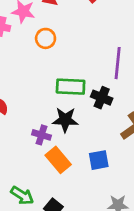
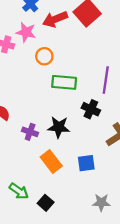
green rectangle: (71, 87) -> (64, 82), moved
purple cross: (42, 135) -> (30, 132), moved

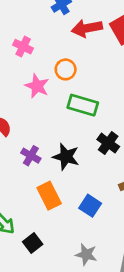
pink star: (26, 32) -> (37, 86), moved
blue square: (86, 163) -> (90, 206), turned 30
gray star: (101, 203) -> (86, 254), moved

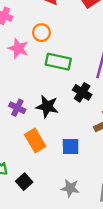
blue square: (90, 206) -> (71, 147), turned -30

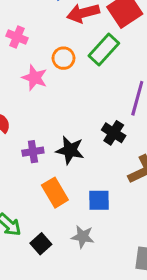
green rectangle: (58, 62) -> (104, 49), moved, turned -60
purple cross: (17, 108) -> (33, 152), turned -35
gray star: (70, 188) -> (83, 237), moved

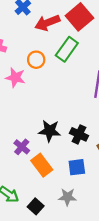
black cross: (114, 133) -> (79, 134), moved
purple cross: (33, 152) -> (22, 147), moved, turned -35

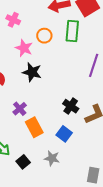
green rectangle: (67, 49) -> (72, 31), turned -40
black star: (50, 131) -> (32, 72), moved
blue square: (77, 167) -> (64, 134), turned 35

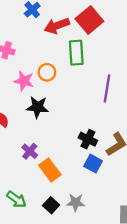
orange circle: (44, 36) -> (47, 72), moved
blue square: (64, 134) -> (93, 164), moved
black square: (23, 162) -> (51, 205), moved

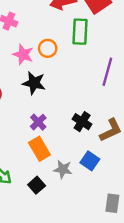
purple cross: (30, 151) -> (38, 122), moved
blue square: (93, 164) -> (90, 161), moved
gray star: (76, 202) -> (63, 169), moved

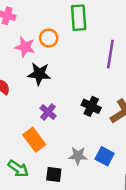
orange rectangle: (39, 149) -> (34, 140), moved
blue square: (90, 161) -> (105, 156), moved
black square: (37, 185) -> (54, 174), turned -35

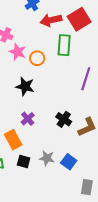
pink star: (25, 47) -> (18, 52), moved
black square: (54, 174) -> (24, 161), moved

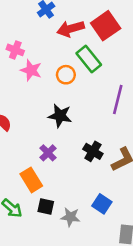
green rectangle: (64, 45) -> (89, 59), turned -40
orange circle: (37, 58) -> (66, 75), moved
black star: (25, 86) -> (60, 116), moved
gray star: (47, 158) -> (70, 217), moved

